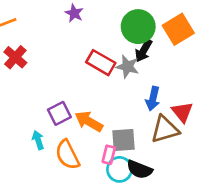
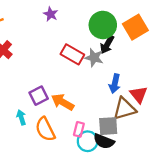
gray square: (123, 140) -> (108, 126), moved

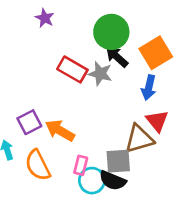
orange square: (135, 27) -> (156, 53), moved
black arrow: (107, 45) -> (117, 57), turned 102
blue arrow: (115, 84) -> (149, 87), moved

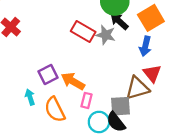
pink rectangle: (81, 165) -> (87, 100), moved
black semicircle: (113, 181) -> (116, 122), turned 30

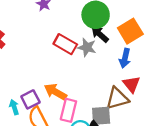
purple square: (48, 74) -> (30, 99), moved
pink rectangle: (87, 100) -> (68, 110), size x1.5

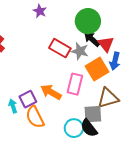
orange square: (130, 31) -> (97, 69), moved
red triangle: (131, 84) -> (106, 44), moved
pink rectangle: (68, 110) -> (75, 84), moved

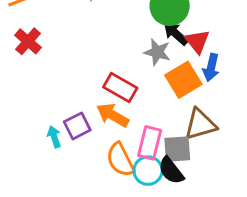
red rectangle: (60, 48) -> (120, 87), moved
pink rectangle: (75, 84) -> (150, 143), moved
orange semicircle: (35, 117) -> (120, 160), moved

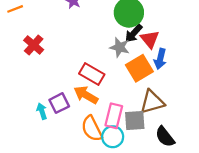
black arrow: (176, 34) -> (134, 33), turned -90
red cross: (28, 41) -> (34, 45), moved
black semicircle: (171, 171) -> (165, 137), moved

